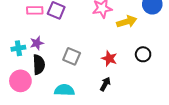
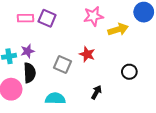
black circle: (143, 54) -> (129, 72), moved
red star: (109, 58) -> (87, 54), moved

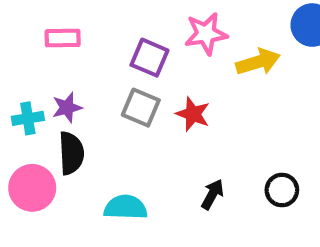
purple square: (47, 18) -> (149, 58), moved
gray square: (62, 65) -> (141, 108), moved
black circle: (129, 72) -> (282, 190), moved

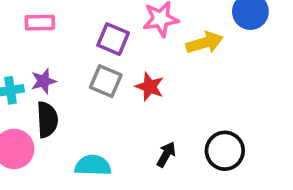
black circle: (282, 190) -> (225, 151), size x1.4

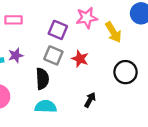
yellow arrow: (205, 43) -> (113, 32), turned 75
black semicircle: (47, 120) -> (42, 79), moved
black circle: (225, 151) -> (126, 72), moved

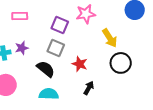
yellow arrow: (113, 32) -> (110, 38), moved
red star: (80, 59) -> (80, 64), moved
black semicircle: (42, 79) -> (46, 69), turned -48

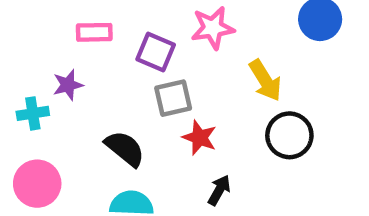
pink rectangle: (20, 16) -> (94, 32), moved
purple star: (22, 48) -> (68, 85), moved
gray square: (56, 48) -> (173, 98), moved, turned -36

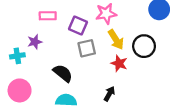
yellow arrow: (265, 81) -> (116, 40), moved
black circle: (289, 135) -> (144, 46), moved
red star: (199, 138) -> (119, 63), moved

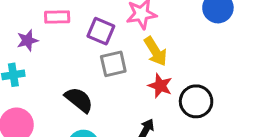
purple star: (35, 42) -> (27, 40), moved
black circle: (144, 46) -> (196, 101), moved

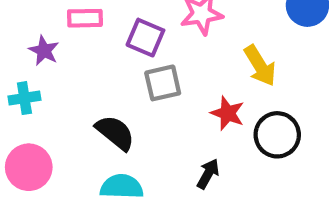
purple star: (27, 40) -> (44, 51), turned -30
yellow arrow: (155, 51) -> (260, 66), moved

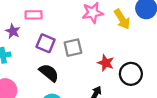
purple square: (145, 38) -> (46, 43), moved
yellow arrow: (260, 66) -> (122, 19), moved

